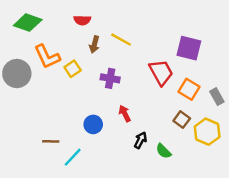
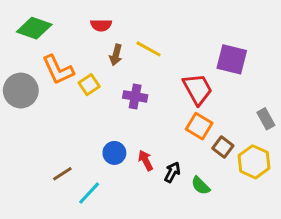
orange square: (189, 89) -> (199, 126), moved
red arrow: (125, 114) -> (146, 160), moved
brown line: (51, 141) -> (62, 174), turned -35

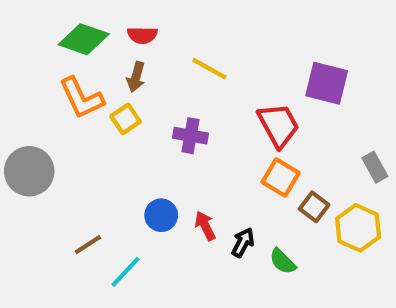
green diamond: (34, 28) -> (84, 39), moved
brown arrow: (116, 55) -> (136, 77), moved
gray circle: (21, 91) -> (29, 171), moved

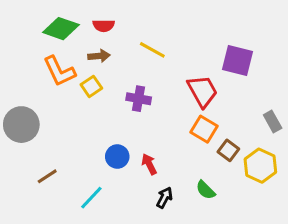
brown arrow: (136, 77) -> (99, 56), turned -110
black arrow: (243, 242) -> (164, 198), moved
brown line: (88, 245) -> (47, 176), moved

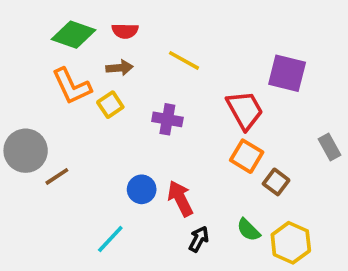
red arrow: (149, 164) -> (180, 199), size x1.4
yellow hexagon: (260, 166) -> (291, 243), moved
brown line: (47, 176) -> (57, 176), moved

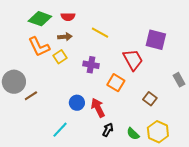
orange square: (247, 156) -> (116, 83), moved
green semicircle: (248, 230) -> (133, 134), moved

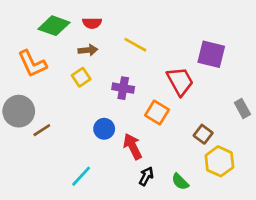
orange L-shape: (39, 47) -> (32, 64), moved
blue circle: (77, 103) -> (104, 129), moved
yellow hexagon: (158, 132) -> (219, 161), moved

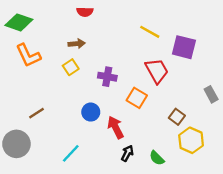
red semicircle: (92, 23) -> (85, 12), moved
green diamond: (54, 26) -> (19, 22), moved
yellow line: (135, 45) -> (150, 32), moved
gray circle: (19, 111) -> (16, 144), moved

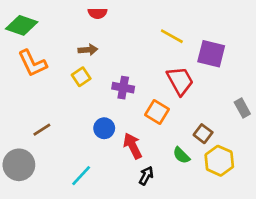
green semicircle: (157, 158) -> (181, 155), moved

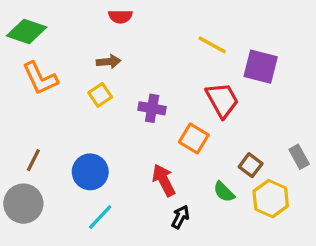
gray rectangle: (242, 108) -> (299, 157), moved
blue circle: (104, 128) -> (90, 172), moved, size x1.4
brown line: (42, 130) -> (33, 160), moved, turned -30

